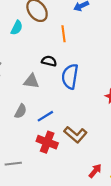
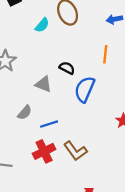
orange line: (64, 34) -> (105, 54), moved
red cross: (47, 142) -> (44, 151), turned 30

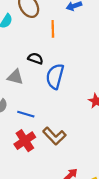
orange line: (105, 54) -> (53, 29), moved
blue line: (49, 124) -> (26, 114), turned 42

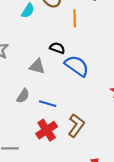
blue semicircle: (55, 76) -> (77, 66), turned 110
brown L-shape: (54, 136) -> (76, 125), turned -100

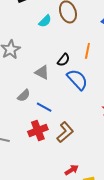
orange line: (75, 18) -> (87, 51), moved
black semicircle: (57, 48) -> (64, 60), turned 96

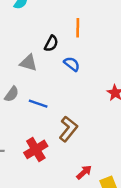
blue semicircle: (77, 80) -> (72, 64), size x0.6
red cross: (38, 131) -> (36, 149), moved

